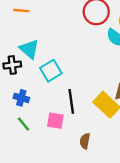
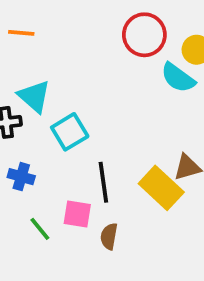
green line: (24, 124) -> (40, 229), moved
brown semicircle: (85, 141) -> (109, 236), moved

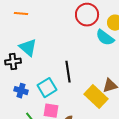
cyan square: (70, 132) -> (47, 88), moved
black line: (103, 182) -> (68, 72), moved

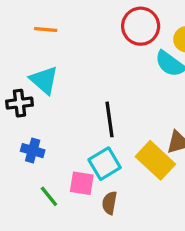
orange line: (21, 14) -> (46, 29), moved
cyan square: (47, 88) -> (105, 164), moved

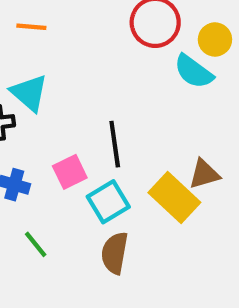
pink square: (82, 183) -> (70, 172), moved, turned -35
brown semicircle: (110, 203) -> (115, 253), size x1.4

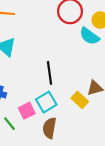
pink square: (70, 172) -> (27, 111), moved
yellow rectangle: (174, 197) -> (80, 100), size x0.7

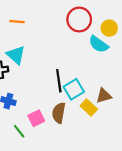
cyan square: (46, 102) -> (74, 89), moved
brown semicircle: (49, 128) -> (59, 113), moved

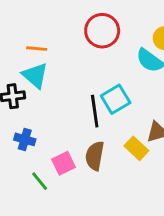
red circle: (79, 20) -> (102, 31), moved
orange line: (17, 22) -> (37, 49), moved
cyan square: (74, 89) -> (116, 99), moved

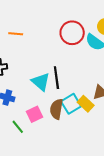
red circle: (102, 31) -> (72, 33), moved
cyan triangle: (35, 75) -> (41, 82), moved
cyan square: (116, 99) -> (71, 104), moved

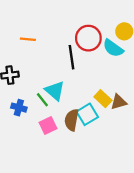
black line: (56, 78) -> (72, 57), moved
yellow rectangle: (86, 104) -> (103, 99), moved
green line: (18, 127) -> (42, 100), moved

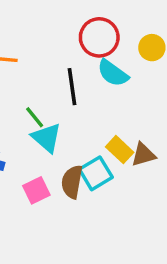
red circle: (88, 38) -> (99, 37), moved
cyan semicircle: (113, 48) -> (113, 73), moved
green line: (42, 100) -> (35, 117), moved

